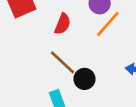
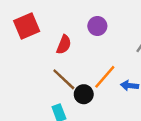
orange line: (108, 24) -> (105, 77), moved

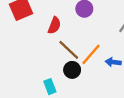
brown line: (64, 79) -> (69, 50), moved

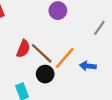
red semicircle: (54, 25) -> (23, 49), moved

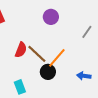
blue arrow: (88, 66) -> (84, 76), moved
black circle: (45, 74) -> (48, 72), moved

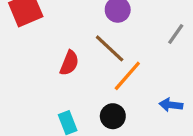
brown line: (37, 54) -> (110, 48), moved
black circle: (48, 72) -> (113, 116), moved

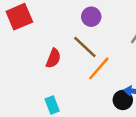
black circle: (113, 116) -> (123, 100), moved

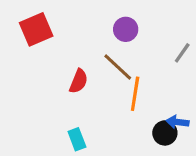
orange line: (99, 68) -> (135, 94), turned -32

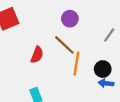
black circle: (165, 133) -> (103, 69), moved

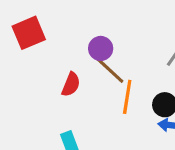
purple circle: (70, 19) -> (101, 48), moved

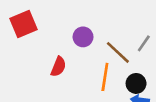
brown line: (110, 70) -> (118, 52), moved

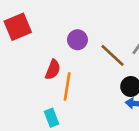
orange line: (105, 77) -> (67, 87), moved

